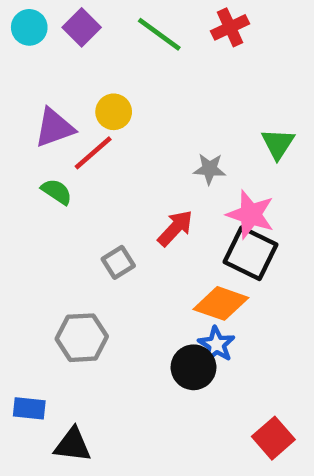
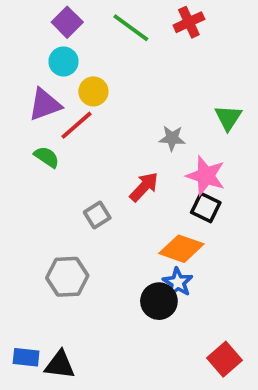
cyan circle: (29, 27) -> (63, 61), moved
black square: (251, 253) -> (206, 208), size x0.7
blue rectangle: (29, 408) -> (26, 357), moved

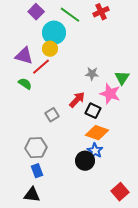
cyan circle: (63, 61) -> (54, 33), moved, size x1.5
purple triangle: (45, 105) -> (24, 56), turned 36
green triangle: (228, 118) -> (122, 78), moved
black square: (206, 208) -> (93, 111), moved
blue rectangle: (26, 357) -> (37, 171), moved, turned 64

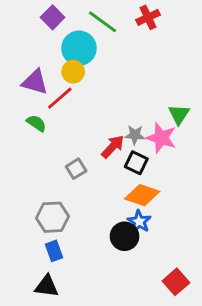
gray star: (92, 74) -> (135, 135), moved

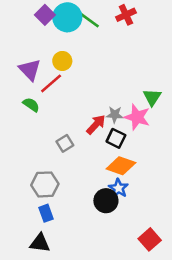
cyan circle: (79, 48) -> (67, 17), moved
purple triangle: (35, 82) -> (30, 70), turned 30

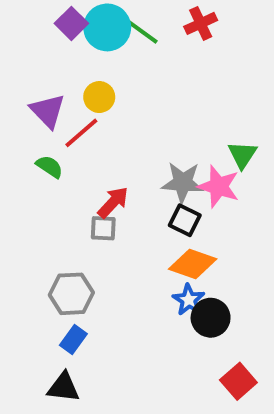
gray star: (115, 115) -> (183, 183), size x1.5
red arrow: (96, 125) -> (113, 202), moved
gray square: (65, 143) -> (103, 228), turned 35
black circle: (106, 201) -> (211, 318), moved
blue rectangle: (46, 213) -> (73, 340), turned 56

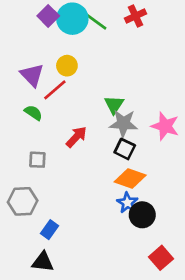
green triangle: (242, 155) -> (114, 105), moved
pink star: (219, 186) -> (165, 126), moved
gray square: (103, 228) -> (37, 160), moved
gray hexagon: (71, 294) -> (23, 201), moved

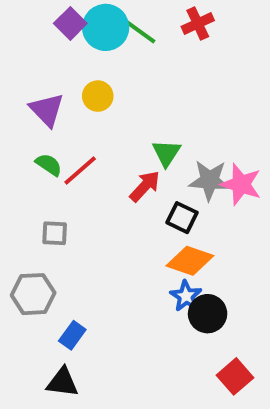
red line: (55, 90) -> (80, 171), moved
gray star: (123, 123) -> (210, 180), moved
red arrow: (76, 137) -> (145, 186), moved

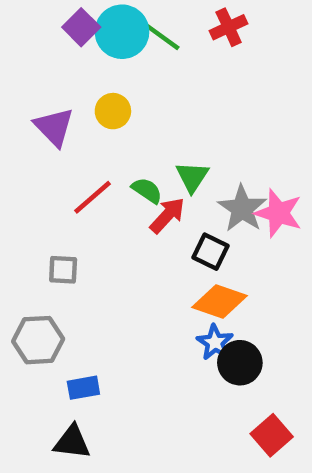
green semicircle: (49, 165) -> (147, 190), moved
gray star: (210, 180) -> (242, 209), turned 30
blue rectangle: (72, 335) -> (83, 388), turned 44

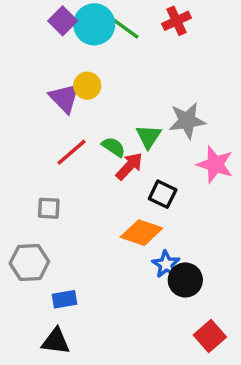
purple triangle: (54, 127) -> (64, 98), moved
gray star: (242, 209) -> (187, 121), moved, turned 30
orange diamond: (219, 302) -> (142, 233), moved

